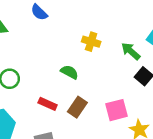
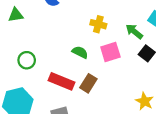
red rectangle: (48, 104) -> (62, 81), size x1.5
pink square: (116, 110) -> (110, 52), moved

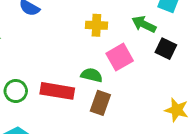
green semicircle: (80, 52) -> (92, 75), moved
red rectangle: (62, 81) -> (57, 91), moved

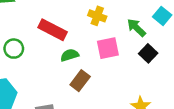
green semicircle: (92, 75) -> (70, 55), moved, turned -48
red rectangle: (57, 91) -> (53, 30), moved

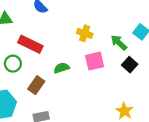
red rectangle: (53, 30) -> (30, 44), moved
brown rectangle: (80, 81) -> (36, 85), moved

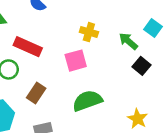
pink square: (95, 61) -> (76, 61), moved
green semicircle: (62, 68) -> (87, 101), moved, size x1.6

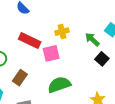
yellow cross: (89, 32) -> (62, 32), turned -32
red rectangle: (28, 47) -> (30, 40), moved

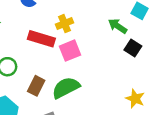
yellow cross: (62, 32) -> (65, 24), moved
green semicircle: (59, 85) -> (66, 88), moved

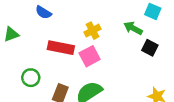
yellow cross: (65, 24) -> (93, 31), moved

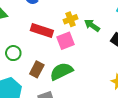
green arrow: (133, 28) -> (92, 25), moved

